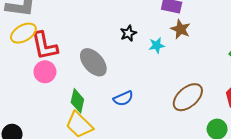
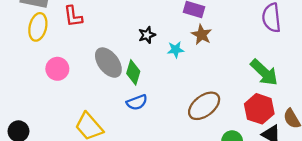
yellow ellipse: (23, 33) -> (38, 27), turned -50
red L-shape: (44, 46) -> (73, 16), moved, size x0.7
green diamond: (77, 101) -> (133, 72), moved

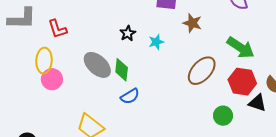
yellow ellipse: (38, 27) -> (44, 61), moved
brown star: (202, 35) -> (192, 23), moved
brown ellipse: (204, 106) -> (202, 71), moved

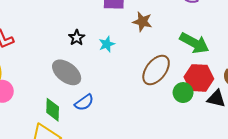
gray ellipse: (97, 65) -> (67, 72), moved
green diamond: (122, 70) -> (53, 110), moved
green circle: (223, 116) -> (183, 93), moved

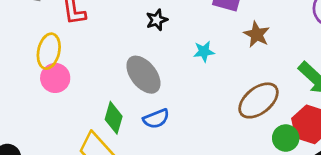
black star: (77, 38) -> (157, 20), moved

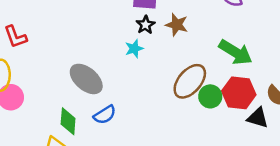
black star: (157, 20) -> (145, 25), moved
green circle: (286, 138) -> (210, 96), moved

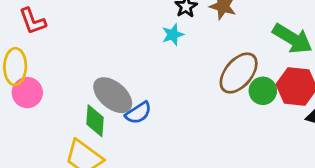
gray ellipse: (86, 79) -> (113, 95), moved

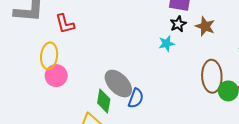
brown ellipse: (239, 73) -> (212, 76), turned -48
blue semicircle: (138, 113) -> (136, 98), turned -42

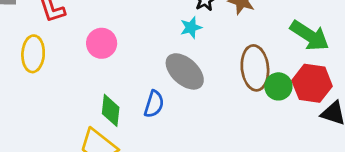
pink circle: (56, 76) -> (102, 43), moved
gray ellipse: (118, 84) -> (185, 71), moved

